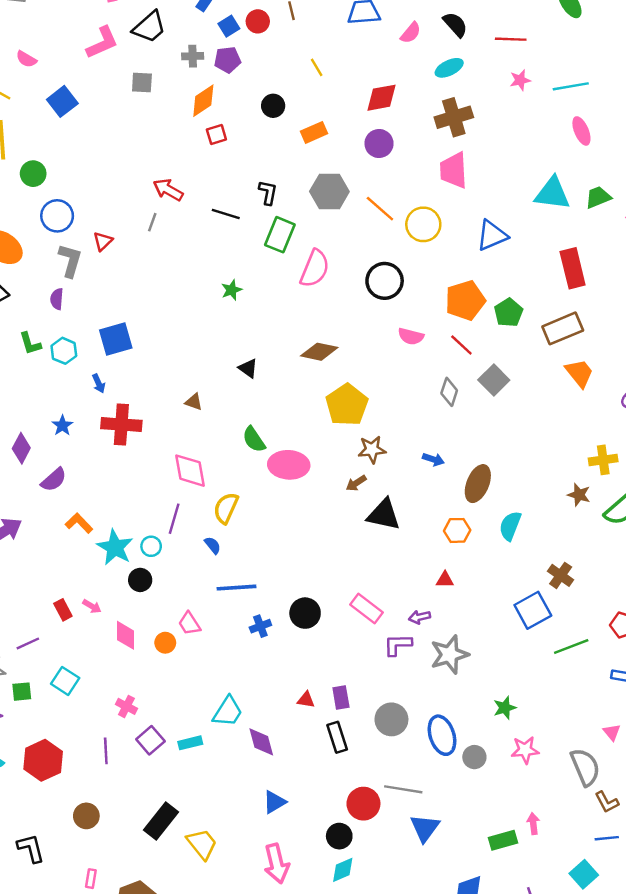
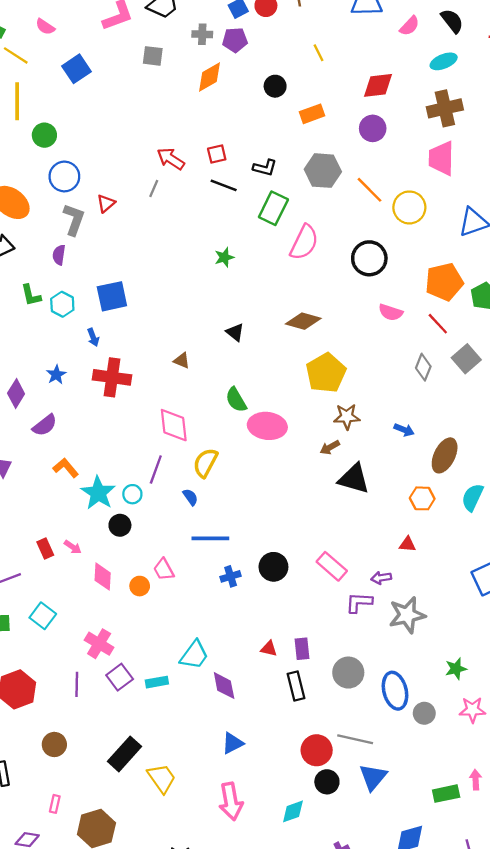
red square: (216, 134) -> (217, 154), moved
black L-shape: (268, 193) -> (265, 168), turned 90
pink cross: (126, 706) -> (99, 644), size x1.4
black circle: (339, 836) -> (327, 782), moved

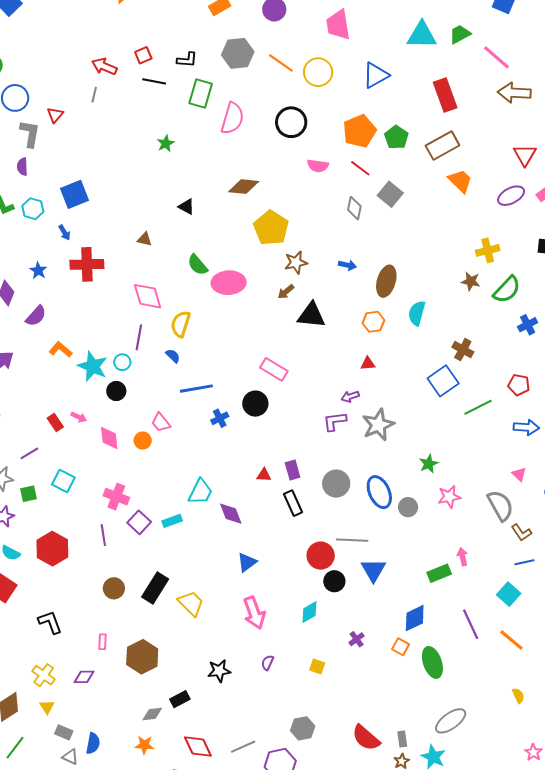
pink rectangle: (332, 566) -> (274, 369), moved
brown circle: (54, 744) -> (114, 588), moved

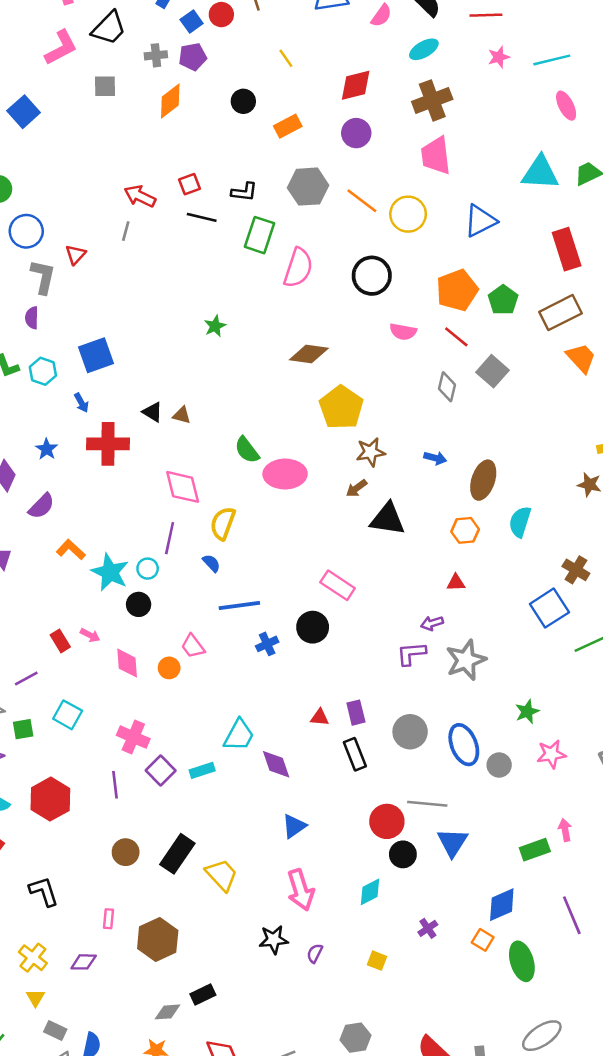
green star: (166, 143) -> (215, 326), moved
black triangle: (186, 207) -> (153, 412), moved
black star: (219, 671) -> (274, 940), moved

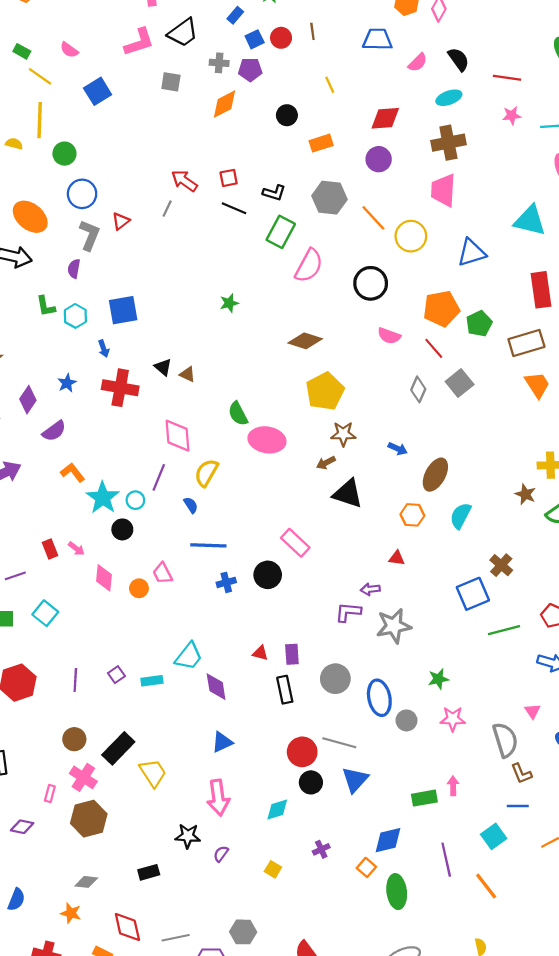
pink cross: (133, 737) -> (83, 777), moved
purple square: (161, 771) -> (116, 675), size x0.7
black rectangle: (203, 995) -> (149, 872), moved

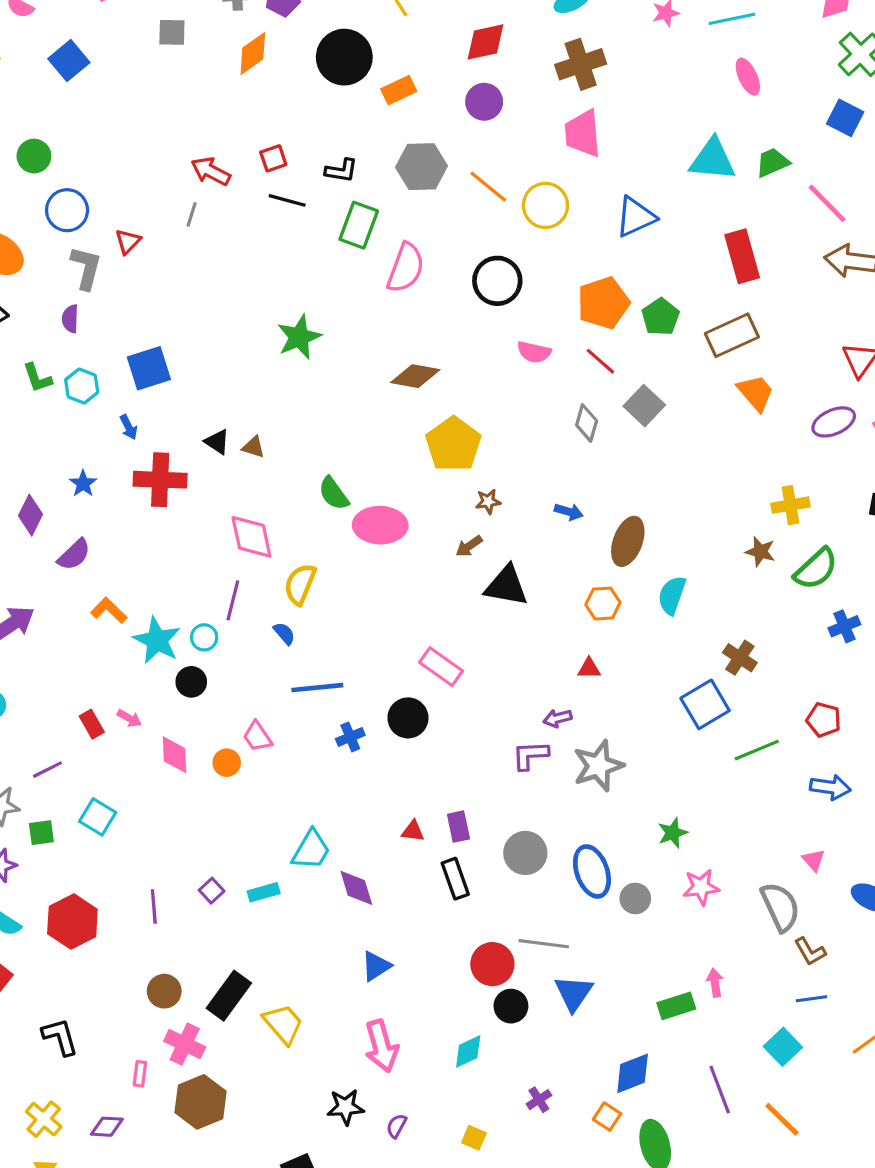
black circle: (287, 115) -> (344, 57), size x1.8
green star: (229, 303) -> (299, 337), size x1.6
brown star: (343, 434) -> (488, 501), size x0.7

